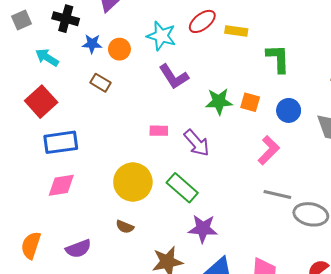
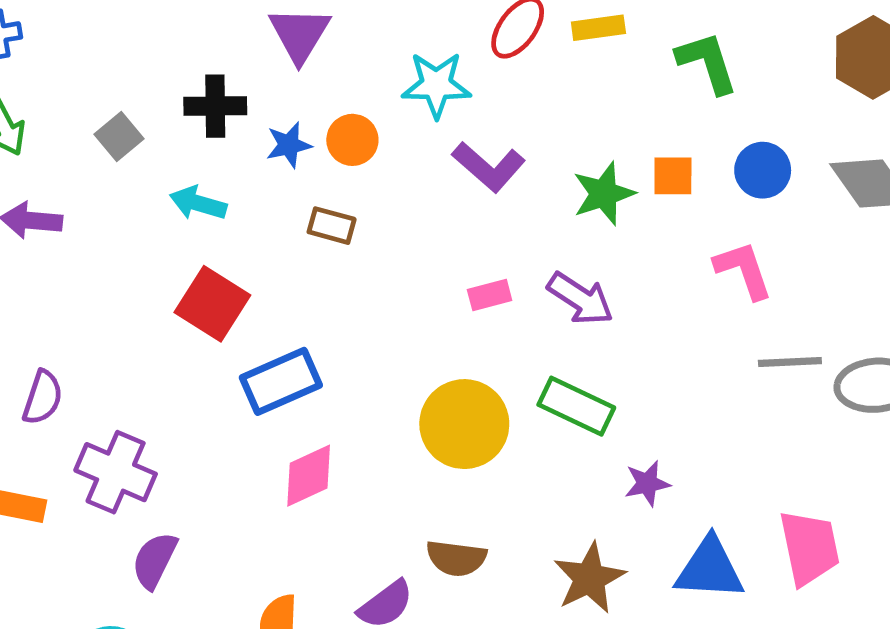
pink L-shape: (269, 150) -> (743, 270), turned -48
brown semicircle: (125, 227) -> (456, 558), moved, size x1.4
purple star: (203, 229) -> (647, 483), size x0.7

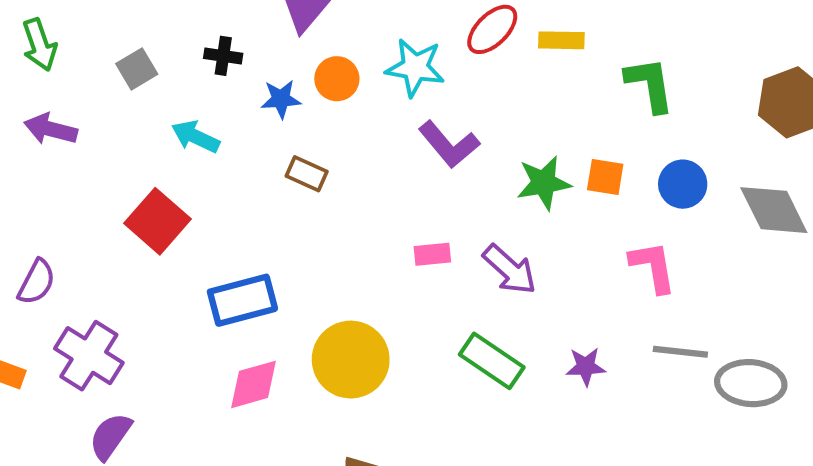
black cross: (215, 106) -> (223, 56), size x0.7
orange circle: (352, 140) -> (337, 79), moved
red square: (212, 304) -> (158, 221), moved
yellow circle: (464, 424) -> (351, 360), moved
purple star: (647, 483) -> (586, 367), moved

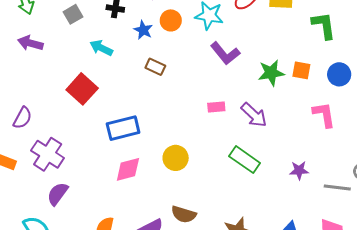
blue star: (281, 99) -> (143, 30), turned 30
gray line: (680, 352) -> (337, 187), moved
yellow circle: (351, 360) -> (176, 158), size x0.7
purple star: (586, 367) -> (299, 170), moved

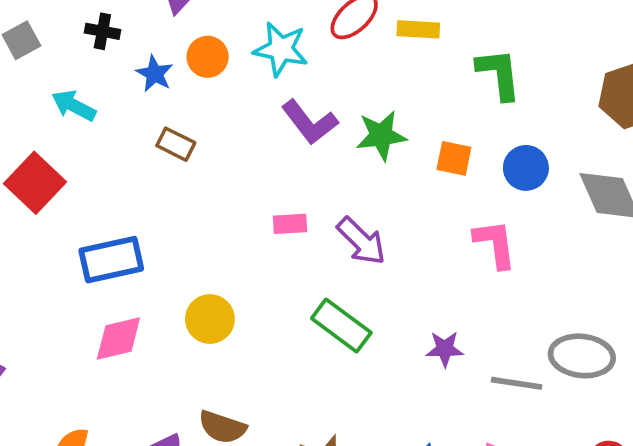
green star: (271, 73) -> (381, 135), moved

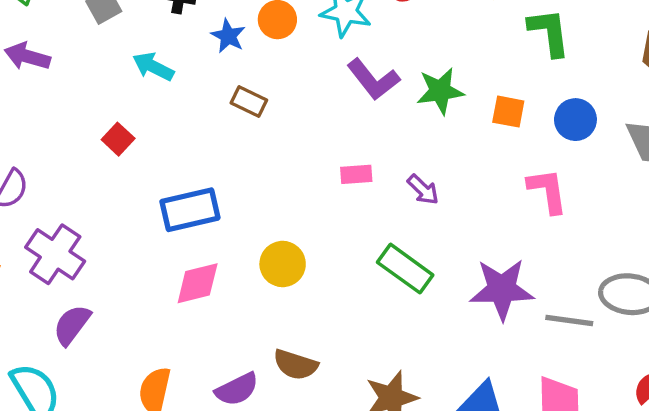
red square: (35, 183) -> (118, 139), size x0.6
purple arrow: (361, 241) -> (423, 190), size x0.7
purple star: (445, 349) -> (502, 289), size x1.8

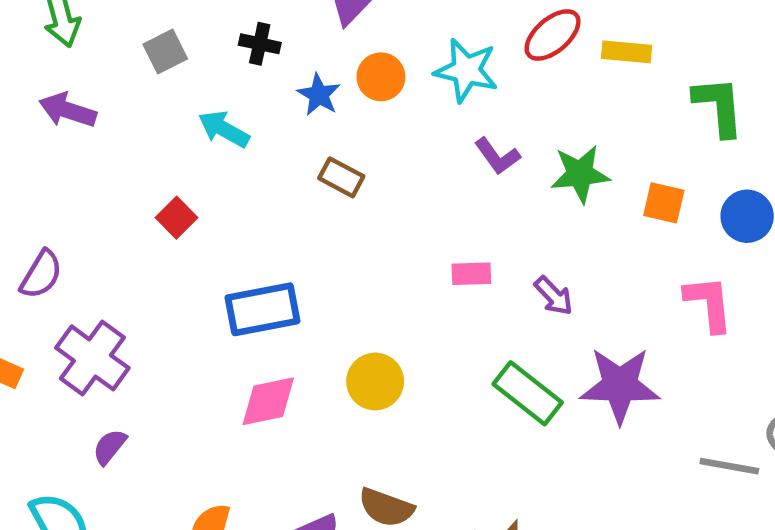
purple L-shape: (373, 79) -> (497, 156), size x0.7
purple star: (502, 289) -> (620, 385), moved
purple semicircle: (72, 325) -> (110, 447), size x0.7

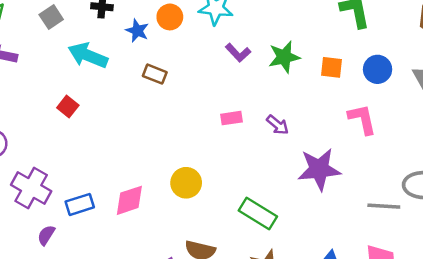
cyan arrow: (224, 129) -> (88, 55), size x1.4
blue rectangle: (262, 309) -> (80, 204), moved, size x0.7
green rectangle: (528, 393) -> (258, 213), moved

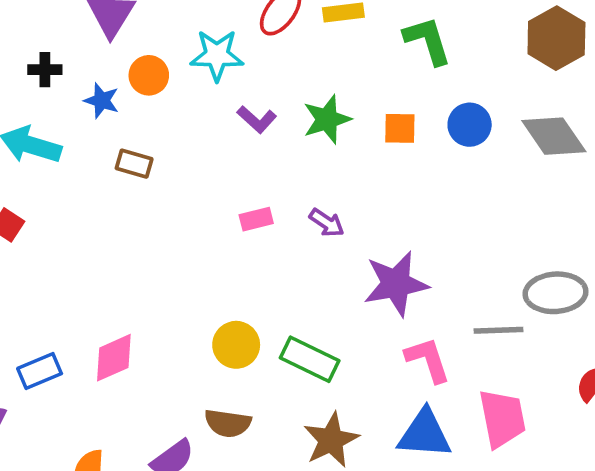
pink L-shape: (362, 119) -> (428, 360), moved
yellow circle: (186, 183) -> (236, 345), moved

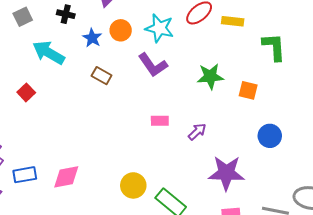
purple L-shape: (257, 119) -> (153, 65), moved, size x1.4
blue circle: (470, 125) -> (270, 136), moved
purple arrow: (327, 223) -> (197, 132), turned -90

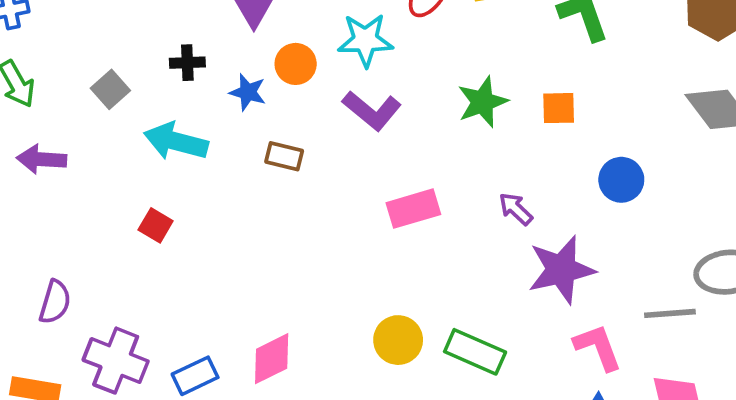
pink rectangle: (160, 121) -> (413, 209), size x1.5
purple arrow: (197, 132) -> (516, 209), moved, turned -78

